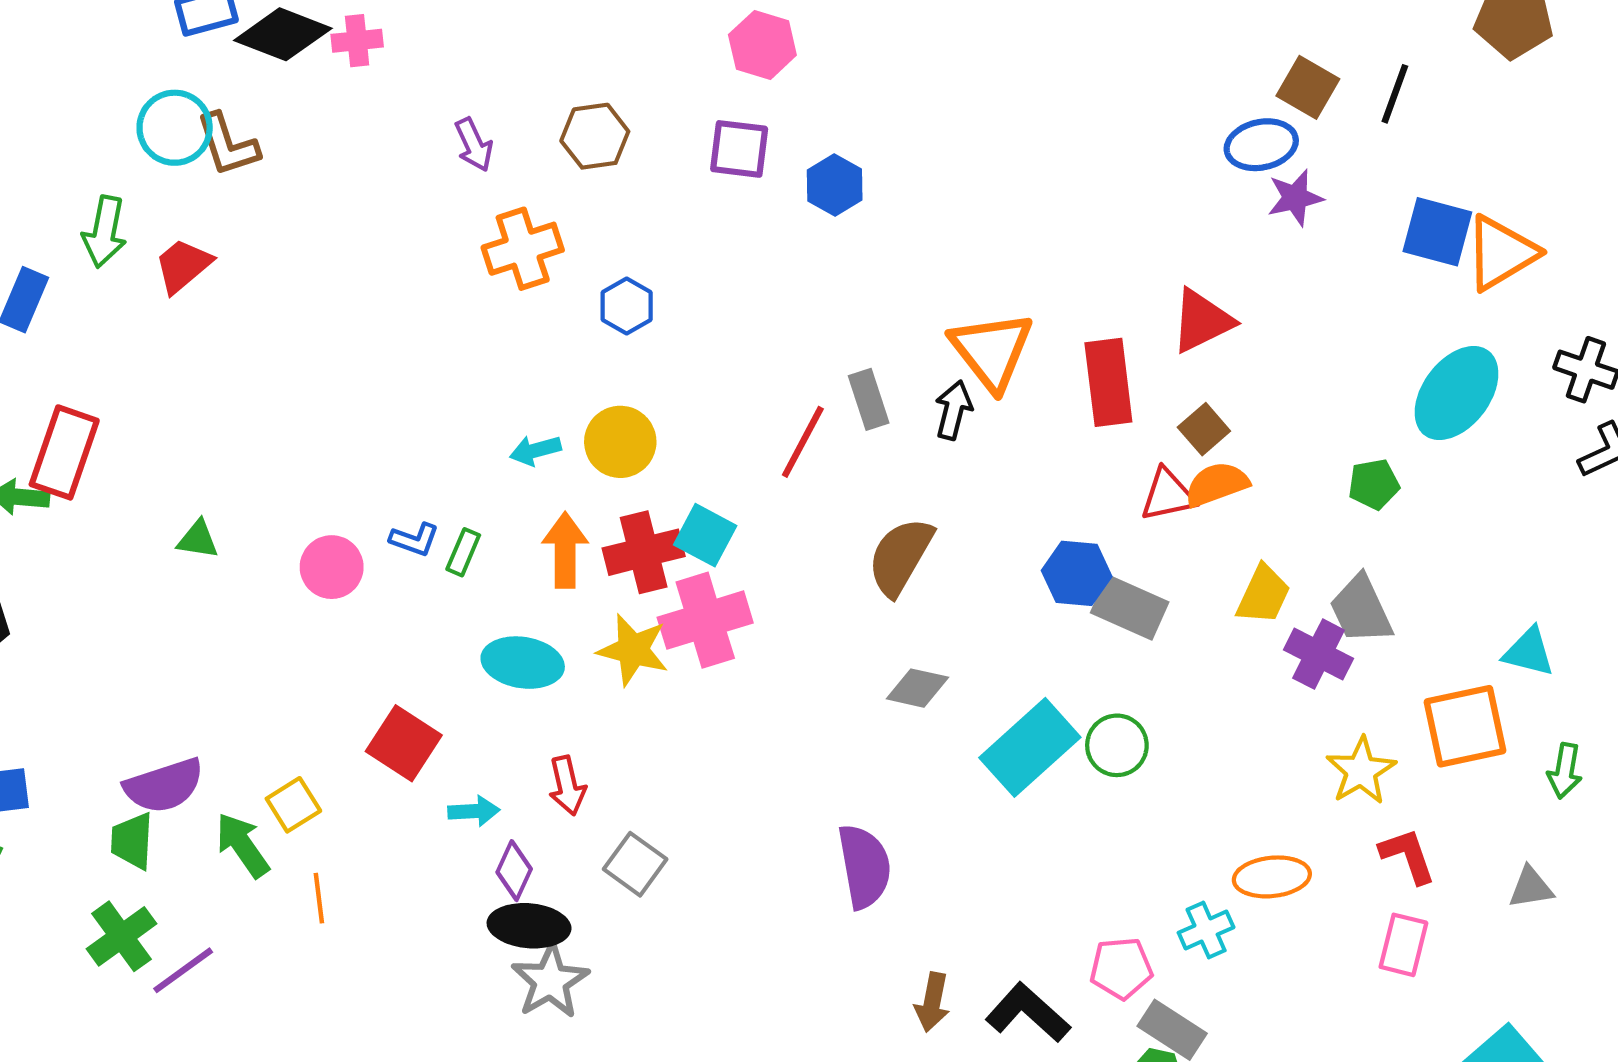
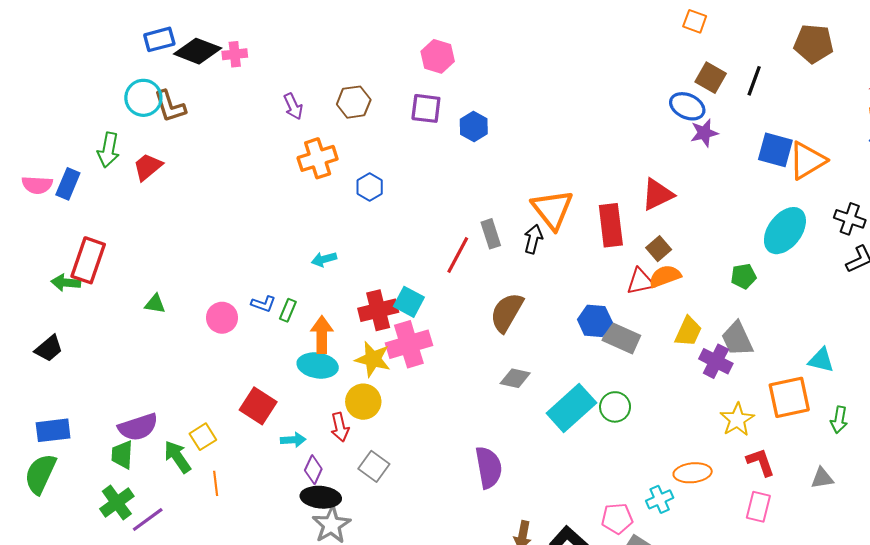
blue ellipse: (1261, 145) -> (687, 106), turned 36
yellow circle: (620, 442) -> (363, 402), moved
orange arrow: (565, 550) -> (322, 335), moved

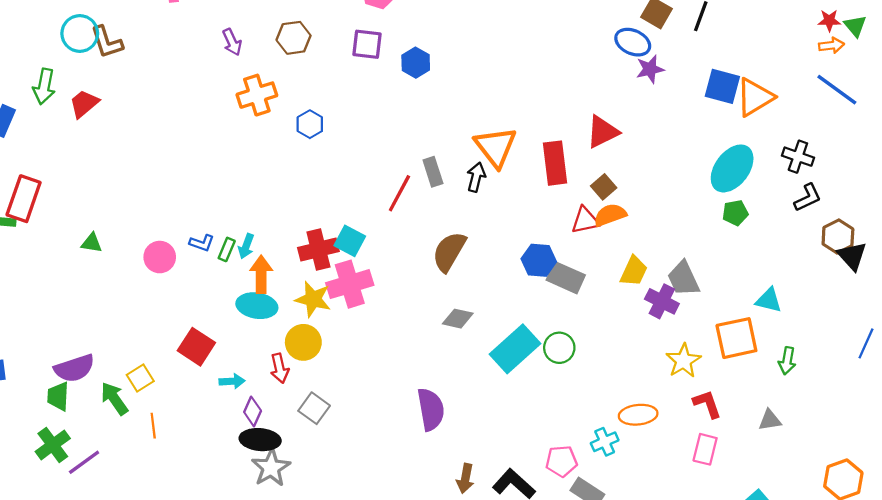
cyan arrow: (324, 259) -> (246, 246), moved, turned -55
green pentagon: (744, 276) -> (735, 213), moved

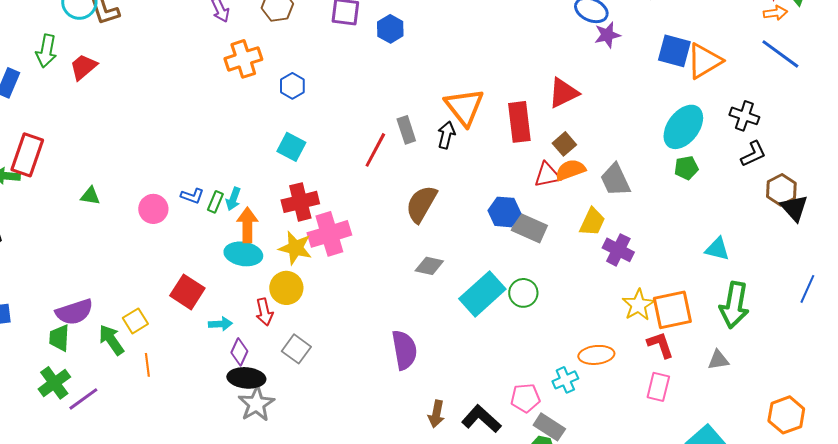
cyan square: (350, 241) -> (291, 147), moved
gray trapezoid: (683, 279) -> (615, 180), moved
orange square: (736, 338) -> (672, 310), moved
green arrow: (787, 361) -> (734, 305), size x1.8

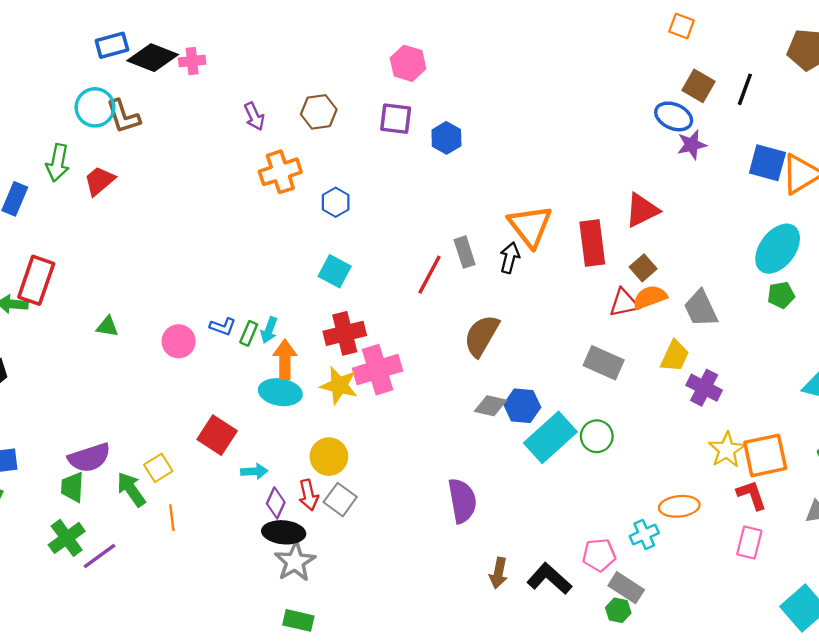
blue hexagon: (504, 212) -> (522, 406), moved
yellow circle: (286, 288) -> (329, 457), moved
red arrow: (264, 312) -> (309, 495), moved

